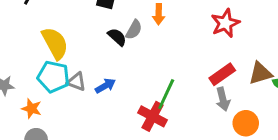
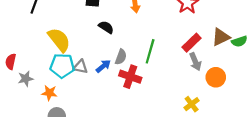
gray semicircle: (134, 30) -> (121, 57), moved
green line: (166, 94) -> (150, 51), moved
red cross: (153, 116) -> (130, 77), moved

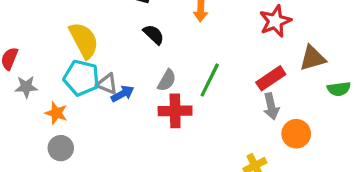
brown triangle: (221, 37) -> (312, 58), moved
blue arrow: (103, 66) -> (123, 94), moved
red cross: (130, 77) -> (175, 111), turned -30

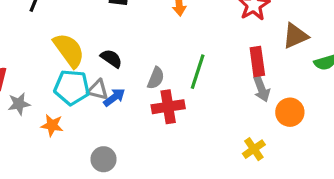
black semicircle: (154, 34) -> (111, 58), moved
red rectangle: (271, 78) -> (257, 61), turned -56
gray circle: (61, 148) -> (104, 159), moved

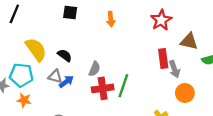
brown triangle: (295, 36) -> (189, 41), turned 36
green line: (198, 72) -> (123, 86), moved
cyan pentagon: (72, 87) -> (21, 75), moved
gray arrow: (261, 89) -> (174, 69), moved

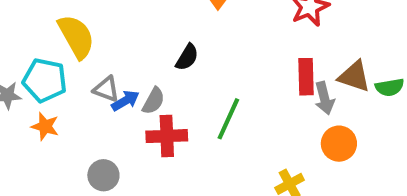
brown triangle: (189, 41) -> (354, 76), moved
black semicircle: (65, 55) -> (187, 57), moved, turned 80
gray semicircle: (94, 69) -> (154, 101), moved
red cross: (103, 88) -> (167, 136), moved

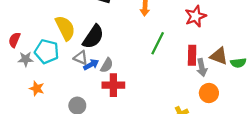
black semicircle: (187, 57) -> (93, 37), moved, size x1.6
green line: (228, 119) -> (158, 43), moved
orange star: (45, 126) -> (37, 88), moved

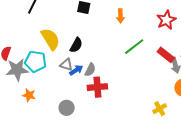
black semicircle: (93, 37) -> (76, 45), size x0.7
green line: (158, 43) -> (134, 47), turned 30
red rectangle: (192, 55) -> (166, 55), turned -48
gray star: (26, 59) -> (17, 70), size x1.6

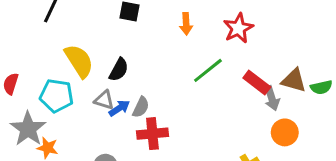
red star: (166, 20) -> (238, 28), moved
gray star: (17, 70) -> (28, 129), moved, turned -30

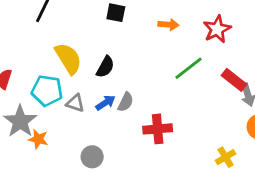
orange arrow: (186, 24) -> (168, 25), turned -84
gray triangle: (104, 100) -> (75, 103), moved
red cross: (152, 134) -> (158, 129), moved

